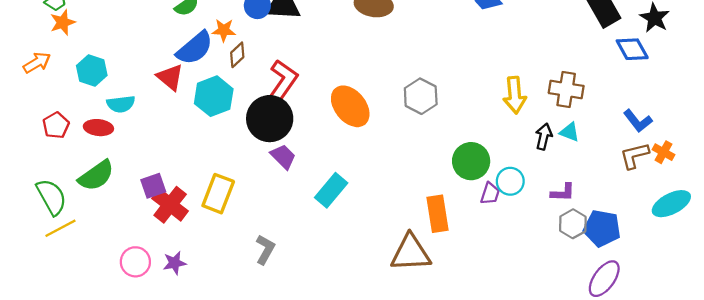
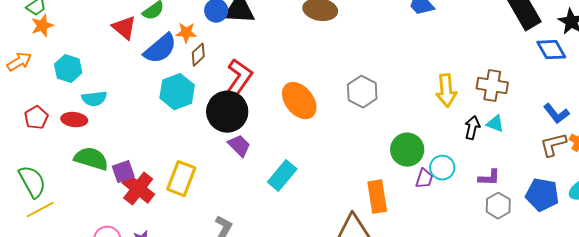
red triangle: (170, 77) -> (124, 28), moved
green semicircle: (96, 176) -> (91, 159), moved, turned -128
blue pentagon: (602, 228) -> (542, 195), moved

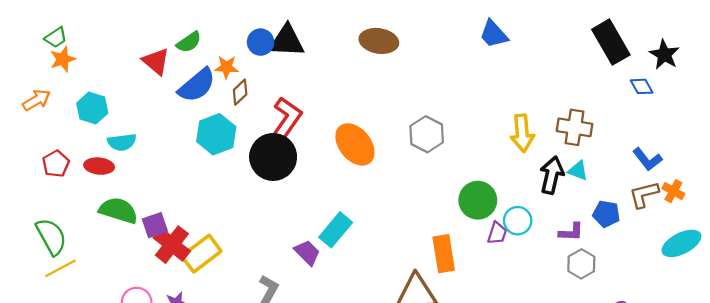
blue diamond: (551, 50) -> (642, 86), size x0.7
black arrow: (472, 128) -> (552, 175), size x1.4
purple trapezoid: (239, 146) -> (307, 253), moved
yellow rectangle: (181, 179) -> (201, 254), moved, turned 32
blue pentagon: (542, 195) -> (606, 214), moved, size x0.7

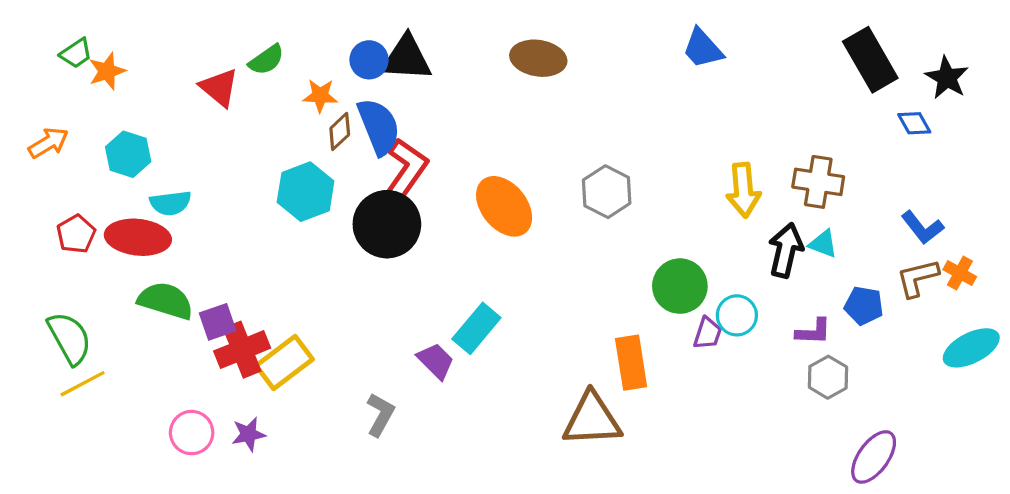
orange star: (63, 59) -> (107, 71), moved
blue semicircle: (197, 85) -> (379, 127), moved, turned -72
red ellipse: (99, 166) -> (138, 237), size x1.5
red cross: (172, 245) -> (242, 350), turned 30

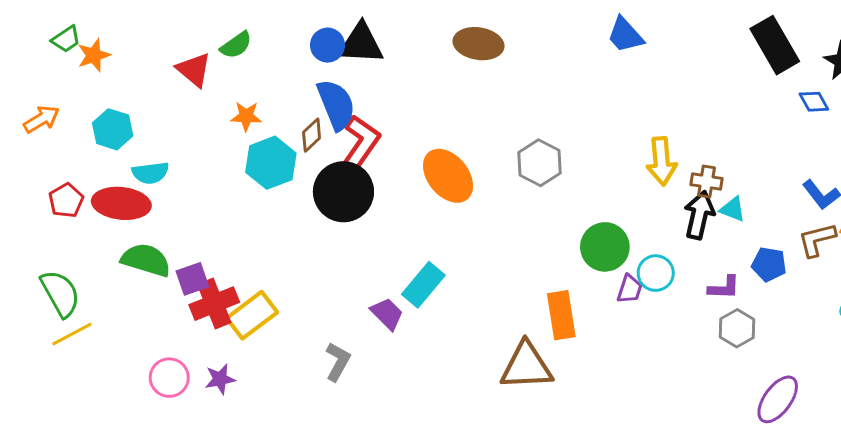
orange star: (320, 96) -> (246, 116), moved
brown diamond: (340, 131) -> (312, 135), moved
brown cross: (818, 182) -> (707, 182), moved, size x0.7

